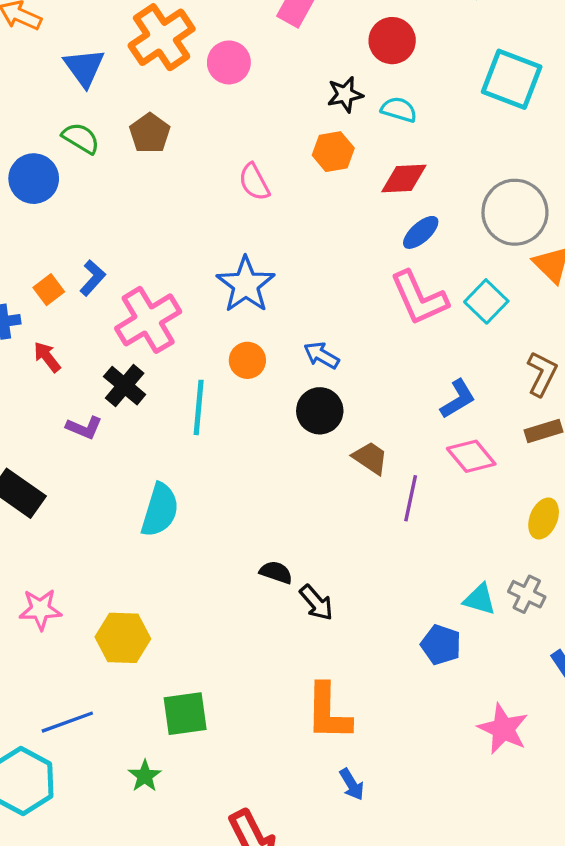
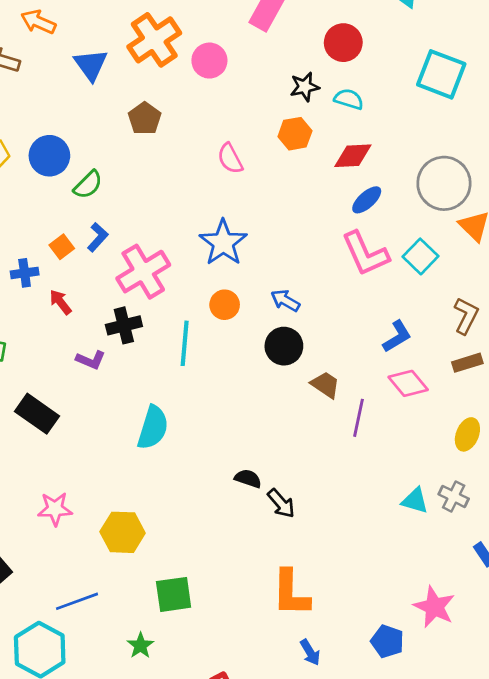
green semicircle: (81, 138) -> (88, 185), moved, turned 104
black cross: (125, 386) -> (124, 325), turned 36
blue pentagon: (441, 645) -> (387, 641), moved

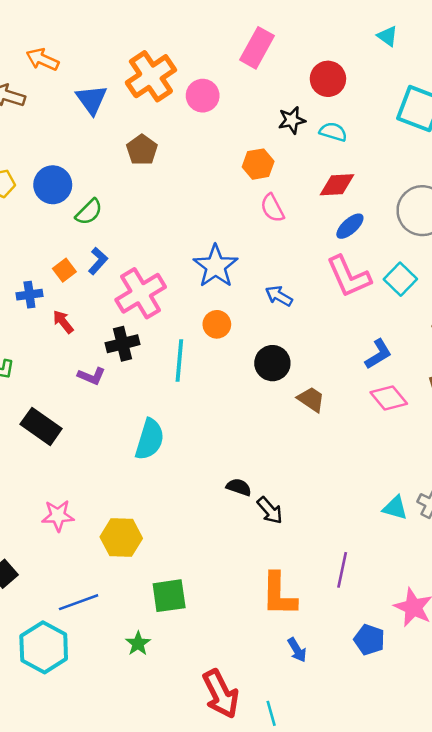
orange hexagon: (295, 134) -> (258, 164), moved
pink semicircle: (230, 158) -> (272, 208), moved
blue arrow: (285, 301) -> (279, 296), moved
purple line: (358, 418) -> (342, 570), moved

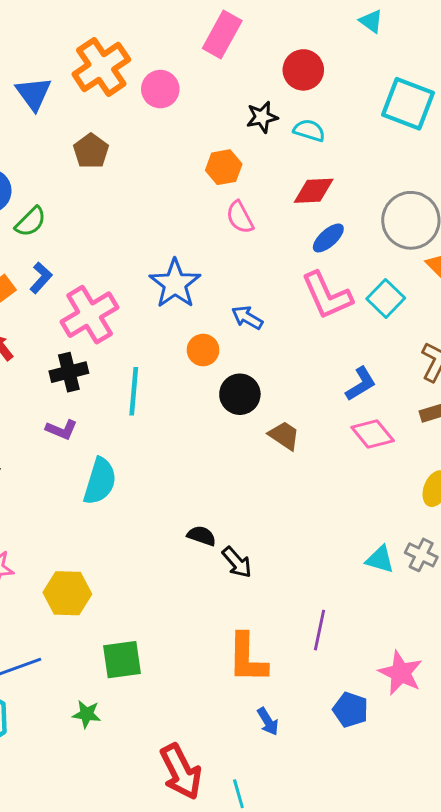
orange circle: (217, 324) -> (203, 350), moved
purple L-shape: (91, 376) -> (62, 430), moved
green star: (138, 644) -> (87, 714), turned -30

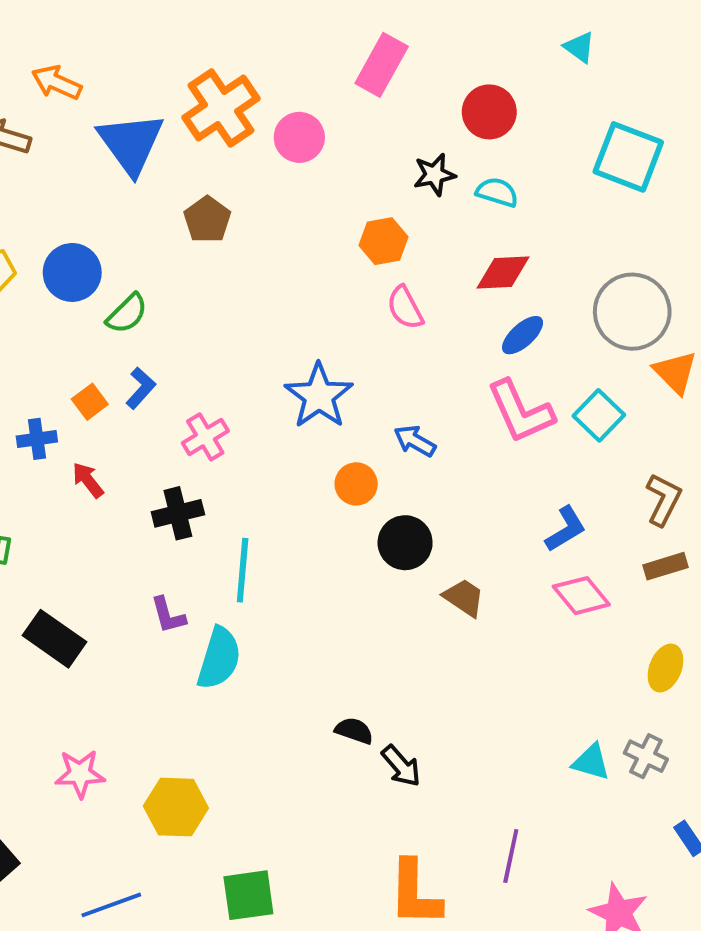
blue triangle: (33, 93) -> (131, 143), size x1.4
pink cross: (90, 315) -> (205, 437), size x0.6
cyan line: (134, 391) -> (243, 570), moved
purple L-shape: (62, 430) -> (168, 615), moved, turned 52

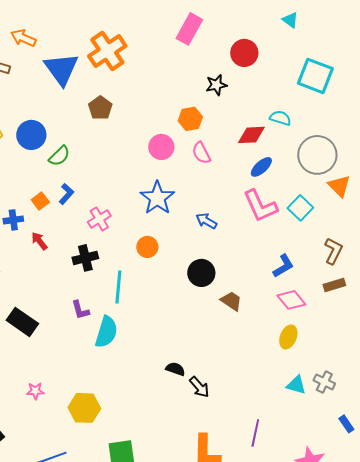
pink circle: (299, 137) -> (161, 147), moved
cyan semicircle: (497, 192) -> (280, 118), moved
orange circle: (356, 484) -> (147, 247), moved
yellow ellipse: (665, 668) -> (288, 337), moved
pink star: (80, 774) -> (35, 391), size x0.7

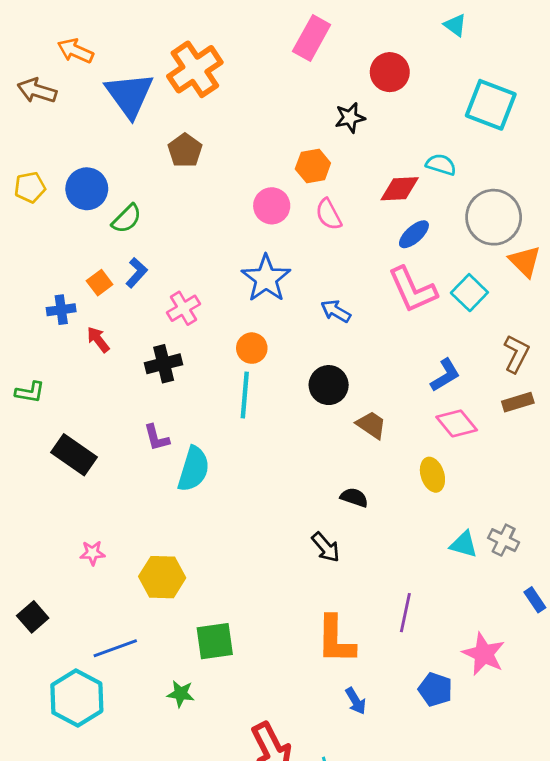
cyan line: (118, 287) -> (245, 395), moved
yellow ellipse: (288, 337) -> (432, 475), moved, turned -40
black semicircle: (175, 369) -> (354, 497), moved

